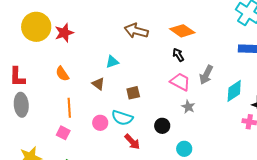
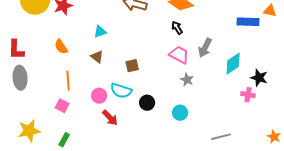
cyan triangle: (112, 62) -> (100, 32), moved
black circle: (162, 126) -> (147, 103), moved
red arrow: (132, 142) -> (110, 118), moved
cyan circle: (184, 149) -> (180, 113), moved

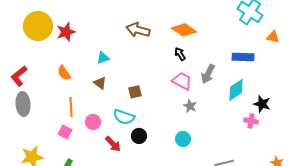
blue rectangle: (248, 22) -> (243, 57), moved
red L-shape: (16, 50) -> (19, 76), turned 50
pink circle: (99, 96) -> (93, 122), moved
black circle: (147, 103) -> (139, 136), moved

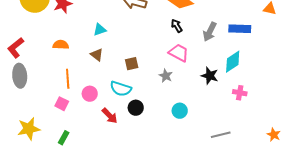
orange semicircle: (64, 73) -> (61, 45), turned 126
gray arrow: (208, 74) -> (210, 32), moved
black star: (262, 104) -> (210, 76), moved
gray star: (190, 106) -> (166, 76), moved
pink cross: (251, 121) -> (240, 93), moved

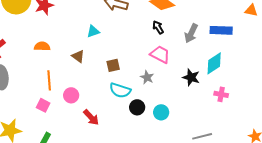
cyan triangle: (100, 30) -> (93, 31), moved
cyan semicircle: (121, 89) -> (120, 90), moved
black circle: (136, 108) -> (137, 107), moved

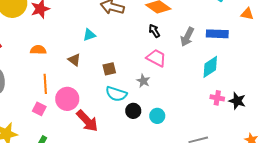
black star: (191, 77) -> (237, 101), moved
pink circle: (71, 95) -> (67, 99), size x1.5
red arrow: (91, 117) -> (87, 121), size x1.4

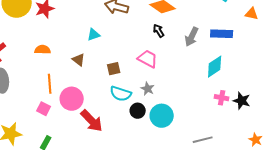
pink trapezoid: (156, 58) -> (148, 59), moved
gray star: (143, 81) -> (148, 89), moved
cyan circle: (157, 116) -> (162, 116), size x1.5

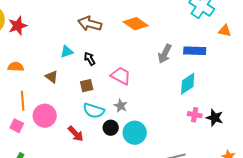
black arrow: (159, 31) -> (90, 59), moved
red arrow: (92, 121) -> (76, 134), moved, size x0.7

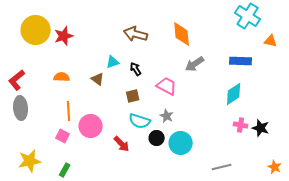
orange diamond: (136, 24) -> (182, 34), turned 50
gray arrow: (165, 54) -> (195, 64), moved, turned 30
brown triangle: (52, 77) -> (98, 79), moved

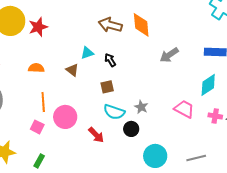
orange diamond: (182, 34) -> (141, 25), moved
pink trapezoid: (167, 86) -> (184, 109), moved
cyan circle: (181, 143) -> (155, 156), moved

